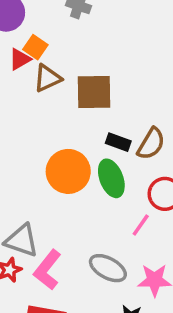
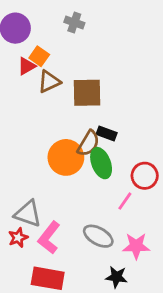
brown semicircle: (151, 144) -> (88, 143), moved

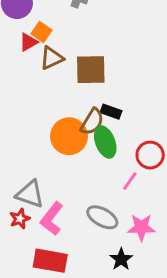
black star: (117, 277) -> (121, 259), turned 30

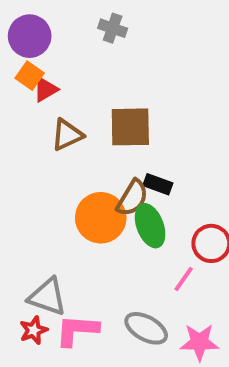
orange square: (42, 32) -> (30, 76), moved
brown triangle: (52, 58) -> (67, 135), moved
pink L-shape: (52, 219) -> (77, 330), turned 56

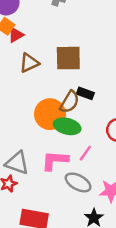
green ellipse: (150, 226) -> (67, 126), moved, turned -55
pink line: (184, 279) -> (85, 153), moved
pink L-shape: (77, 330) -> (55, 160), moved

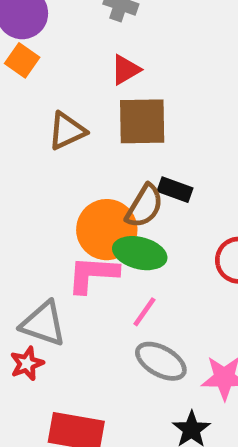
red triangle: (16, 35) -> (126, 70), moved
pink line: (85, 153) -> (144, 312), moved
pink L-shape: (55, 160) -> (93, 274), moved

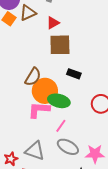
brown triangle: (67, 131) -> (28, 13), moved
brown semicircle: (144, 206) -> (33, 77), moved
gray triangle: (43, 324) -> (35, 151), moved
red star: (27, 364) -> (11, 159), moved

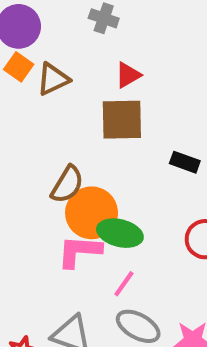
brown triangle: (28, 13) -> (53, 79), moved
red triangle: (53, 23) -> (128, 75), moved
black rectangle: (74, 74) -> (185, 162), moved

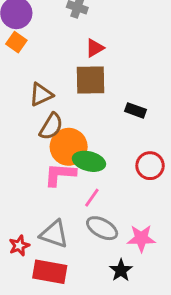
brown triangle: (53, 79) -> (41, 94), moved

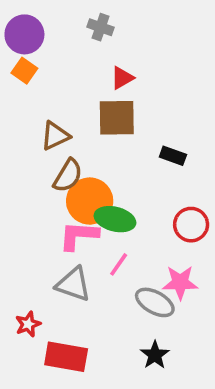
gray ellipse: (102, 228) -> (155, 302), moved
gray triangle: (54, 234) -> (73, 284), moved
pink star: (141, 238) -> (180, 283), moved

